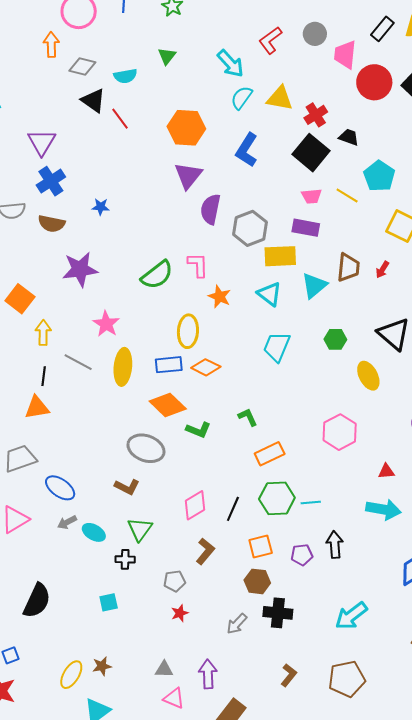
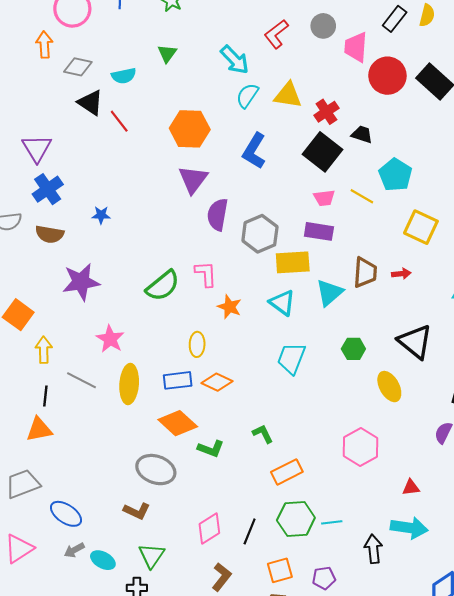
red arrow: (382, 270) -> (401, 274), turned -126
yellow ellipse: (188, 331) -> (197, 344), size x0.7
black arrow: (335, 545) -> (373, 549), moved

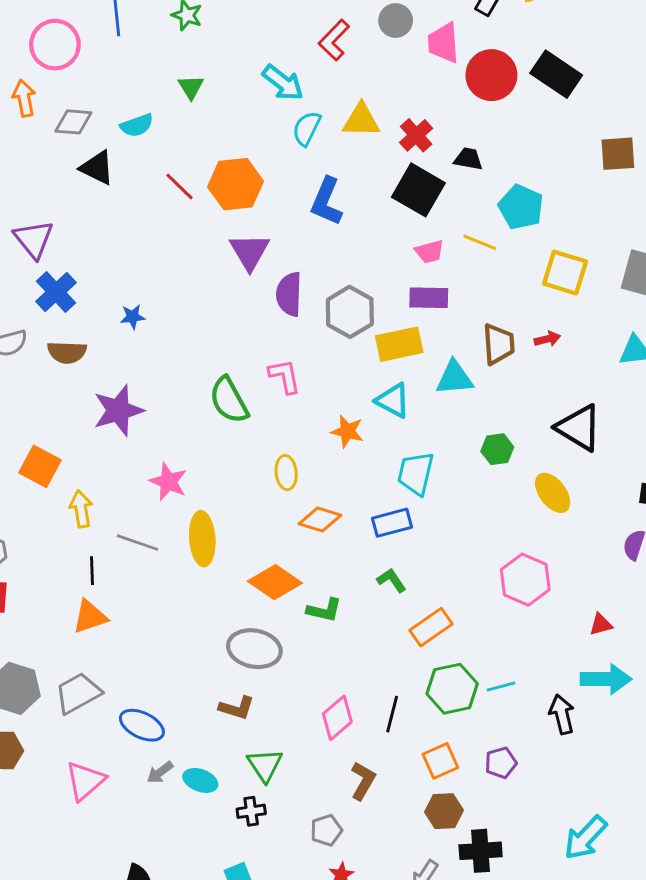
red line: (119, 121) -> (179, 186), moved
green semicircle: (163, 286) -> (229, 400), turned 108
cyan triangle: (330, 293) -> (454, 378), turned 44
orange star: (230, 307) -> (347, 431), moved
blue rectangle: (178, 380) -> (392, 523), moved

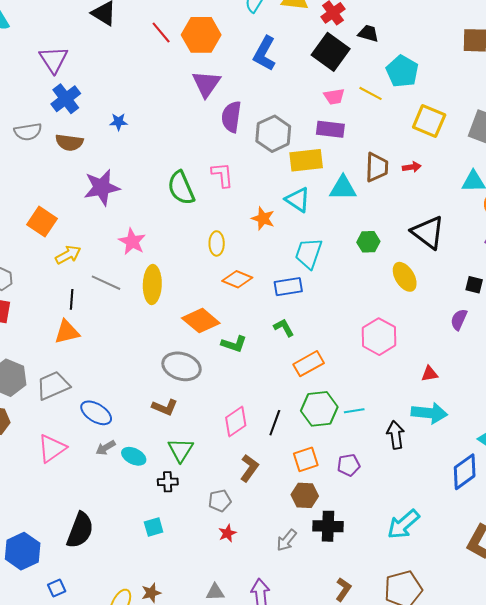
yellow arrow: (81, 509) -> (68, 255), turned 65

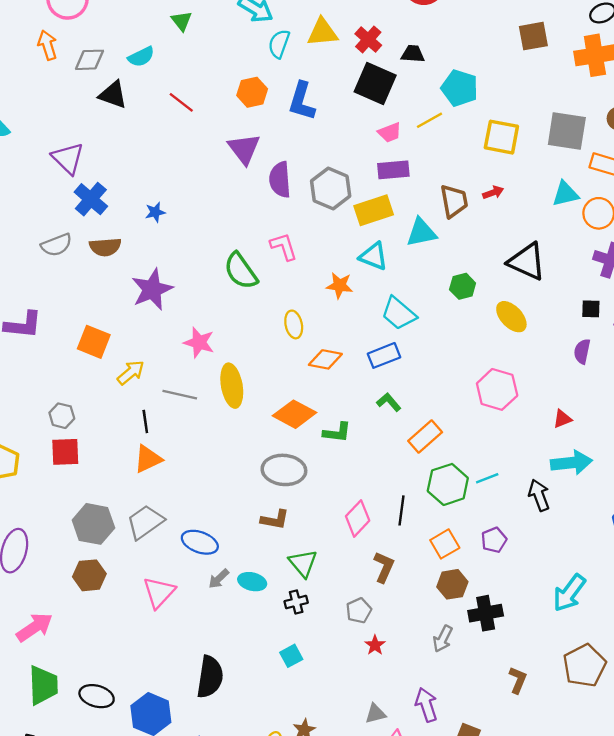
orange hexagon: (201, 35) -> (252, 92), moved, size x0.7
yellow line: (371, 93) -> (430, 120), turned -45
cyan trapezoid: (309, 253) -> (399, 313), turned -56

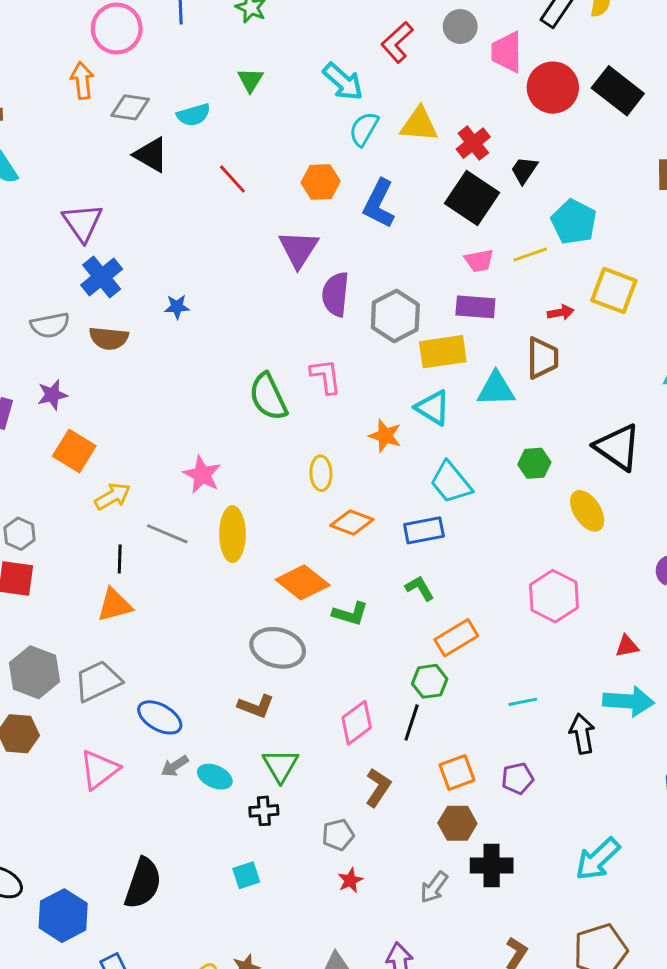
black trapezoid: (413, 54) -> (524, 170), turned -70
red arrow: (493, 193) -> (561, 312), moved
purple star: (152, 289) -> (52, 395), moved, size x0.6
green hexagon: (448, 484) -> (430, 681), moved, size x0.7

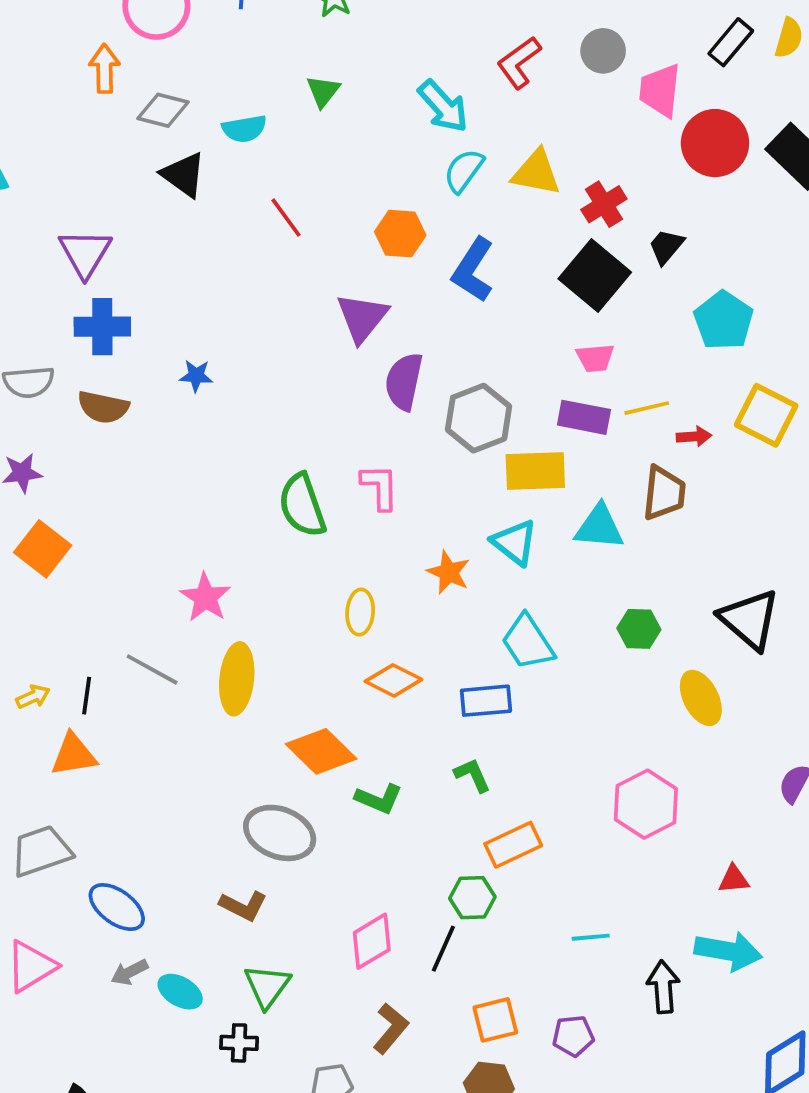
yellow line: (530, 254) -> (647, 408), moved
blue cross: (102, 277) -> (102, 327), turned 33
yellow arrow: (113, 496) -> (33, 697), moved, size x0.7

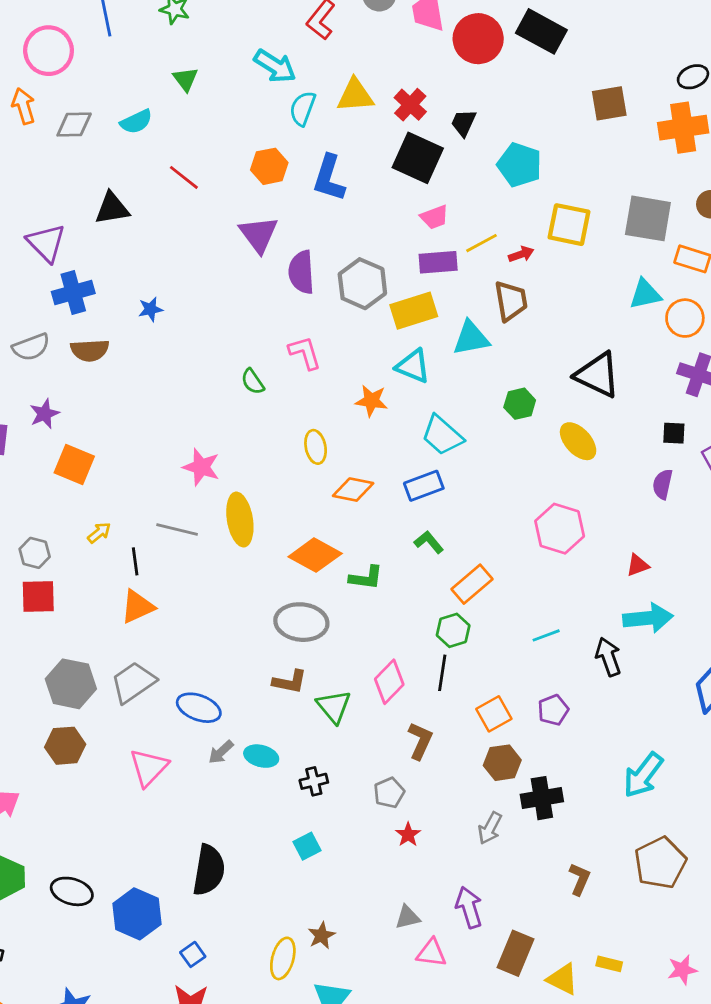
black triangle: (184, 175) -> (112, 208), moved, turned -30
green semicircle: (302, 505) -> (253, 382), size x0.6
yellow arrow: (33, 697) -> (99, 533), moved
green triangle: (267, 986) -> (334, 707), moved

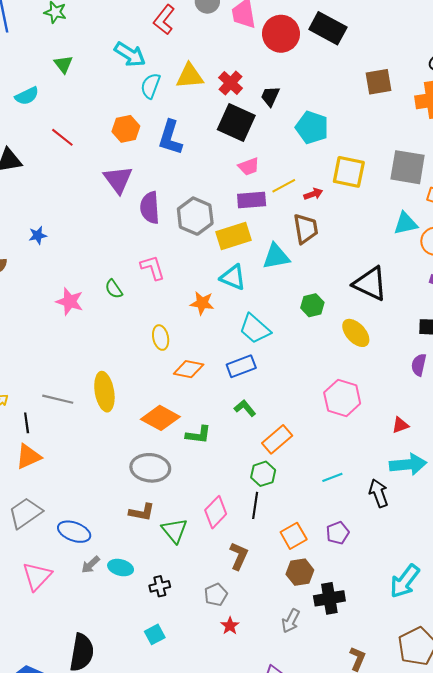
pink star: (201, 467) -> (70, 302), moved

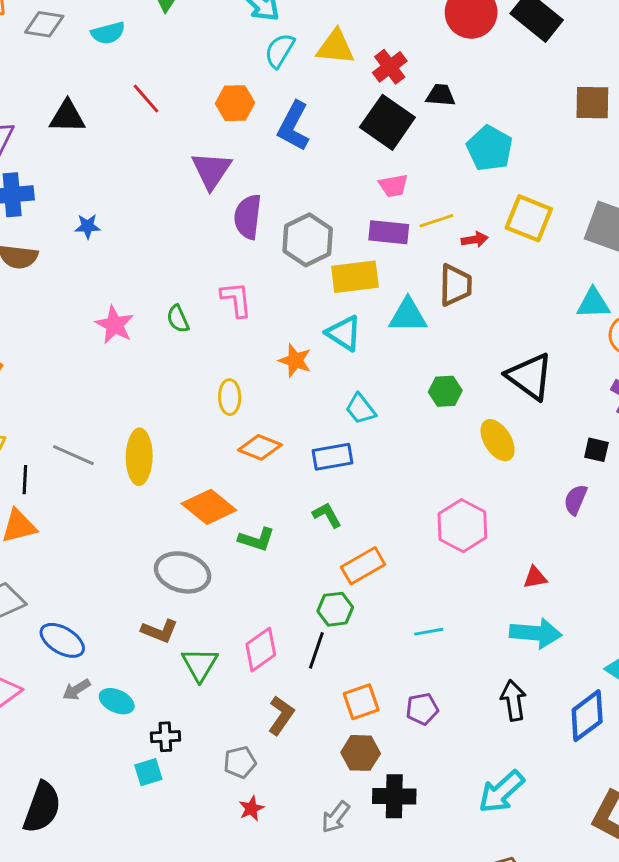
black trapezoid: (270, 96) -> (441, 95), turned 60
cyan trapezoid: (255, 329) -> (361, 409), size x0.7
black arrow: (379, 493) -> (513, 700), moved
cyan square: (155, 634) -> (148, 772), moved

